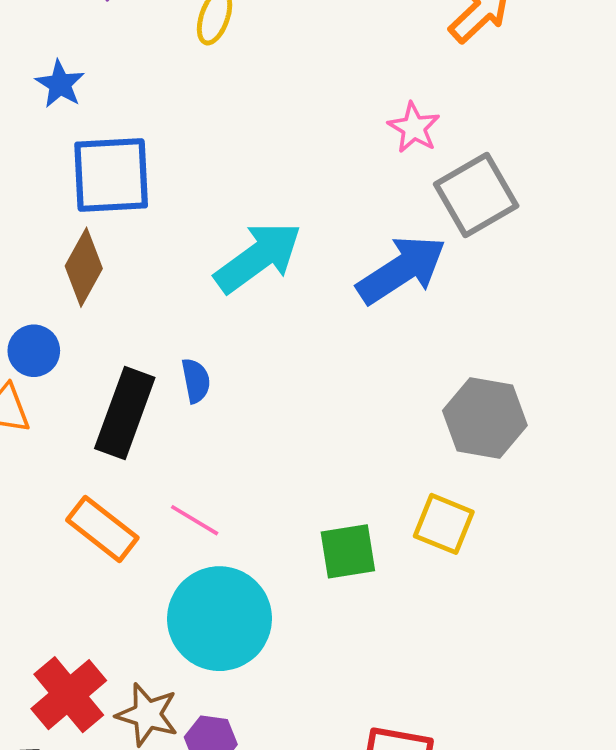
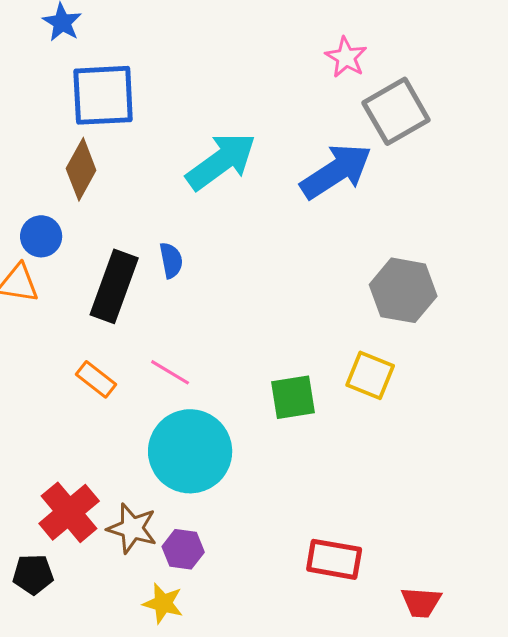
orange rectangle: (102, 529) -> (96, 379), size x0.7

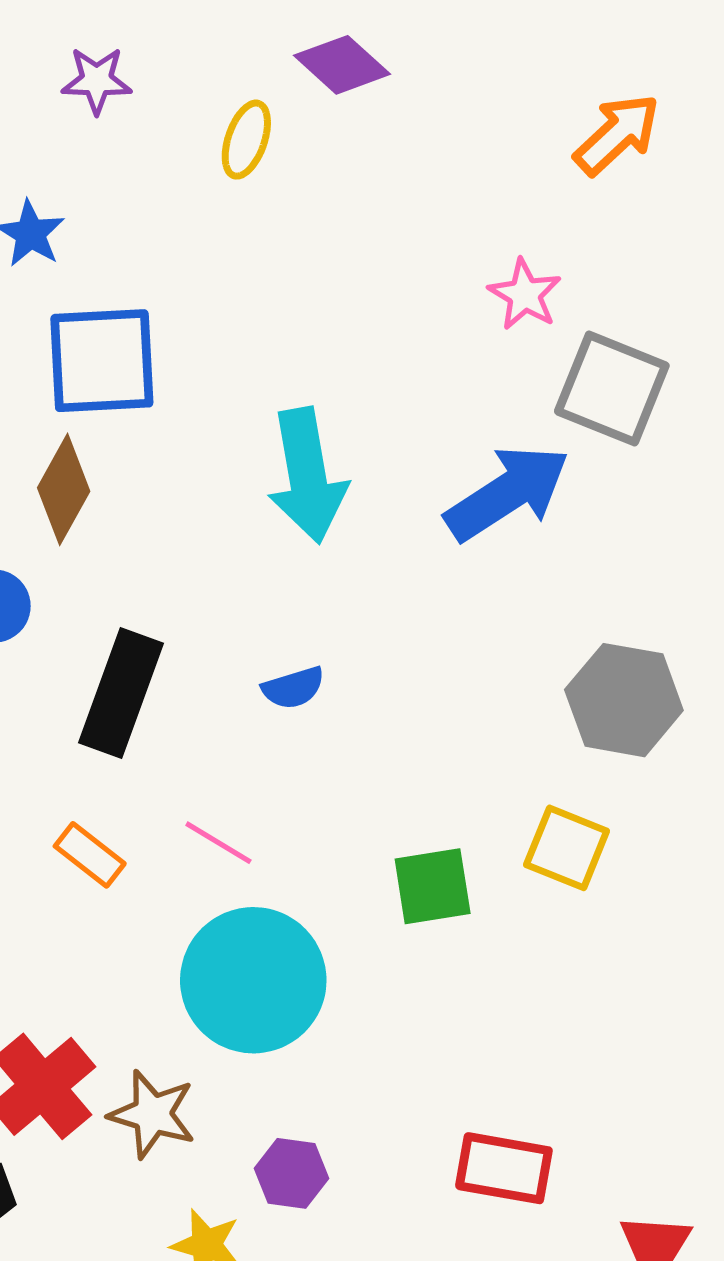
gray square: (396, 111) -> (612, 388), turned -38
cyan arrow: (221, 161) -> (307, 475), turned 116
blue semicircle: (171, 260) -> (293, 688), moved, turned 84
purple hexagon: (183, 549) -> (292, 1173), moved

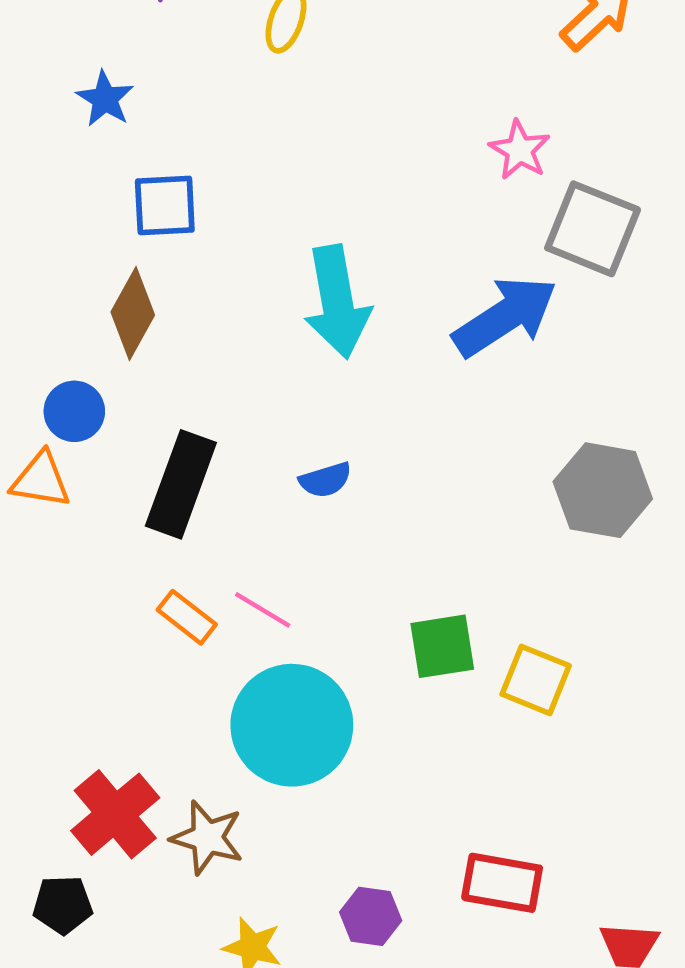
blue square: (102, 361) -> (165, 205), size x0.7
yellow square: (567, 848) -> (536, 680), moved
orange rectangle: (90, 855) -> (187, 617), moved
purple hexagon: (292, 1173) -> (371, 916), moved

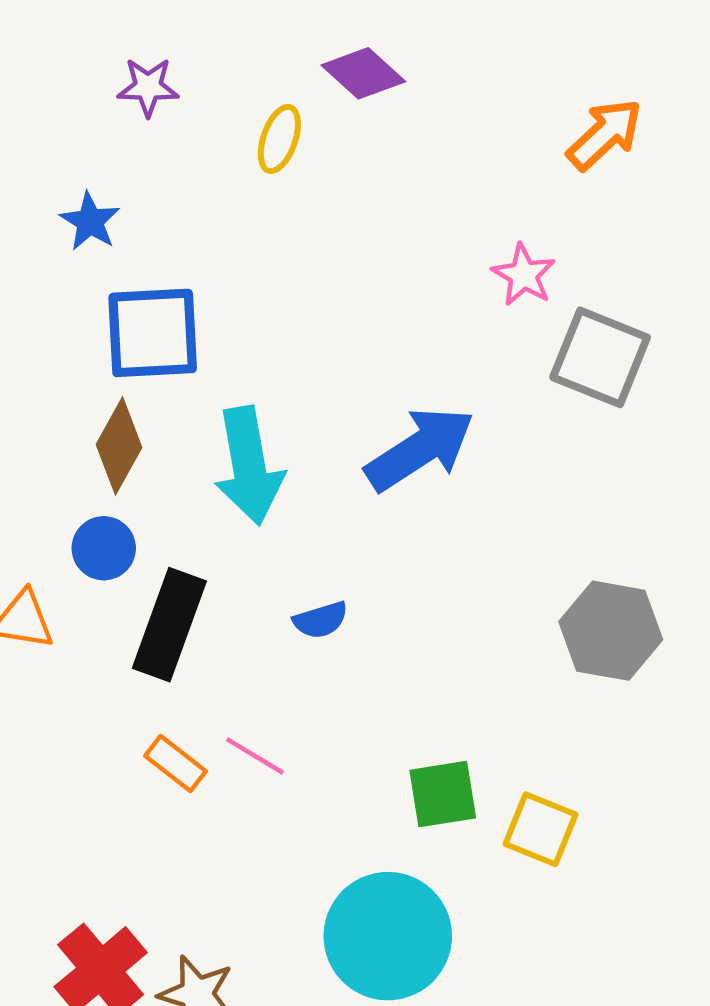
blue square: (165, 205) -> (153, 333), size x1.4
cyan arrow: (337, 302) -> (249, 466), moved
blue arrow: (505, 316) -> (420, 449), moved
blue circle: (74, 411) -> (104, 548), moved
cyan circle: (292, 725) -> (388, 936), moved

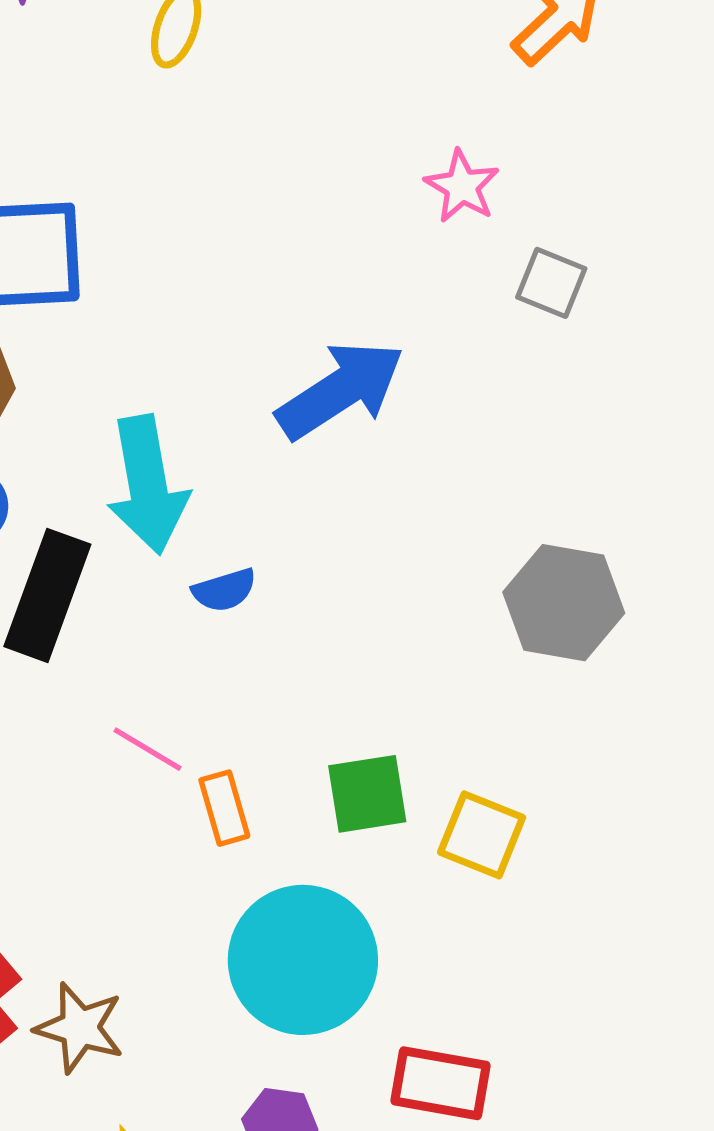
gray square: (600, 357) -> (551, 283), size x0.6
cyan arrow: (249, 466) -> (148, 485), moved
orange rectangle: (176, 764) -> (224, 808), moved, turned 36

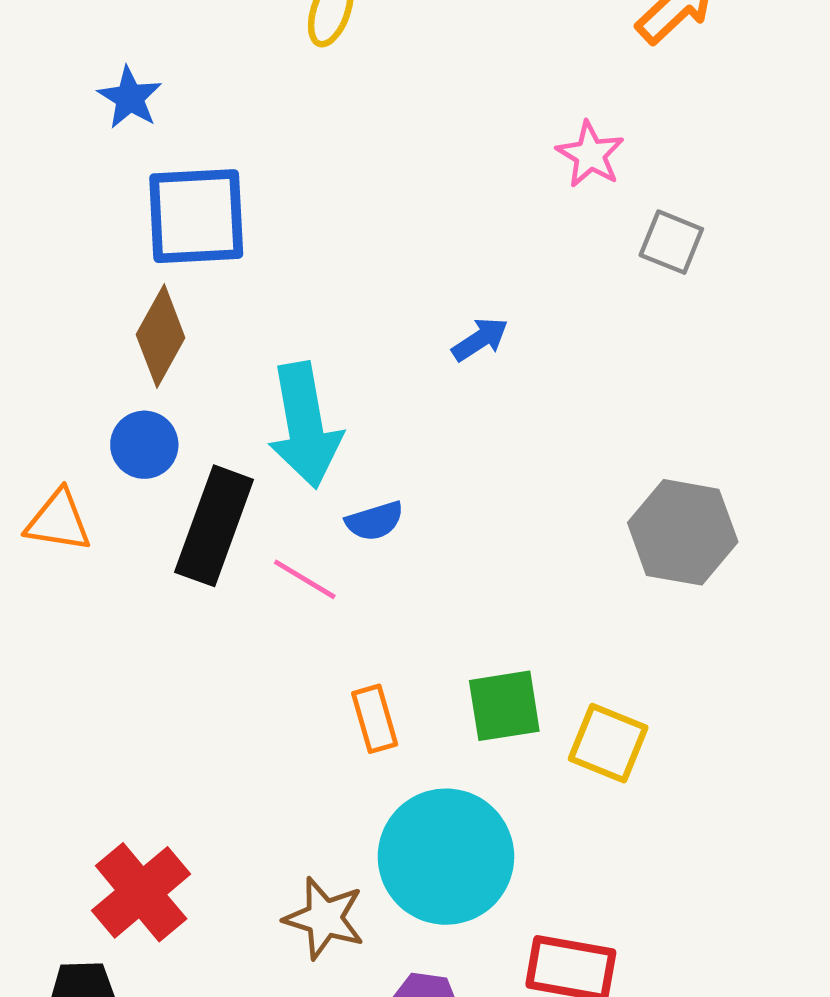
blue arrow: (340, 390) -> (480, 339), size x0.5
pink line: (148, 749) -> (305, 579), moved
brown star: (80, 1028) -> (324, 918), moved

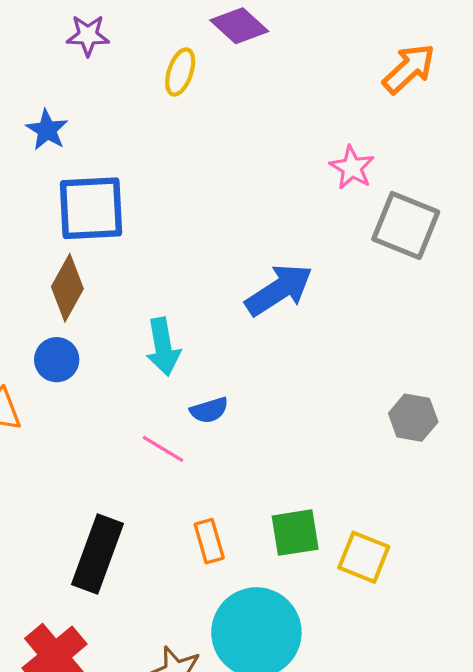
gray square: (671, 242) -> (406, 225), size x1.6
blue arrow: (480, 339) -> (279, 290), size x1.8
cyan arrow: (305, 425) -> (163, 347), size x0.7
black rectangle: (214, 526) -> (98, 554), moved
gray hexagon: (683, 532) -> (413, 418), size x0.7

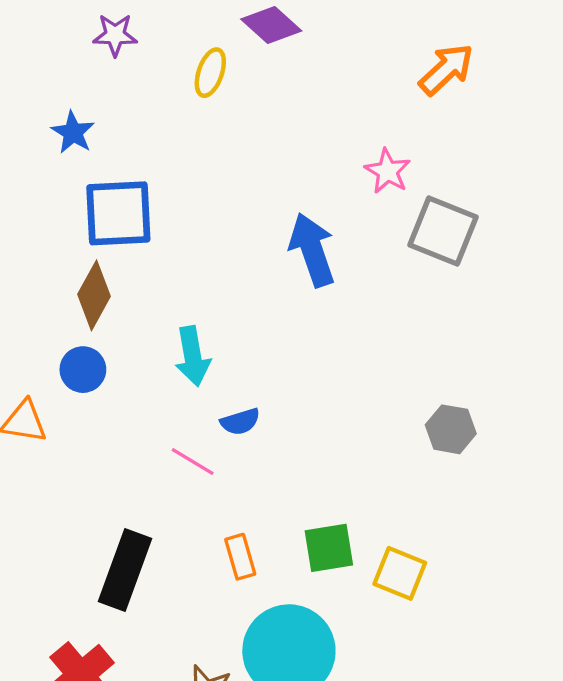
blue arrow: (279, 290) -> (312, 250), moved, turned -76

